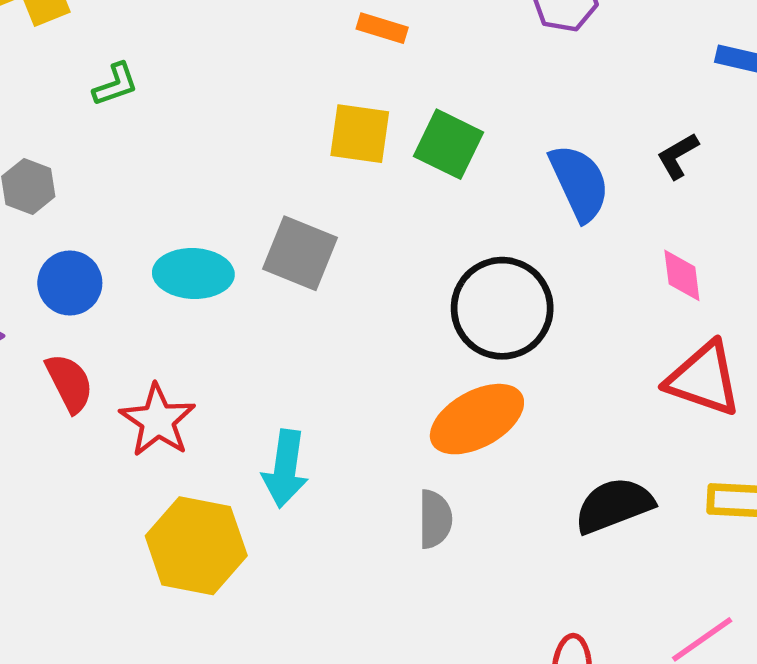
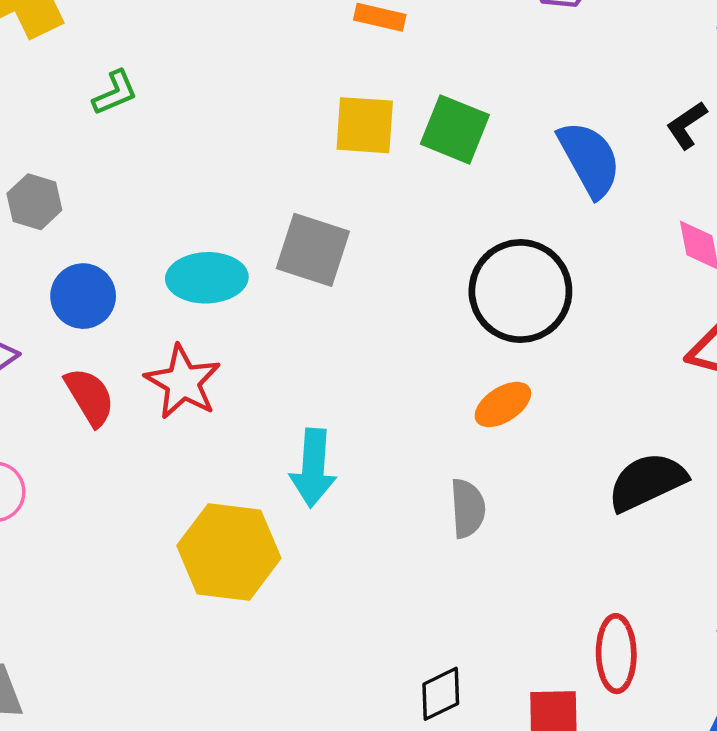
orange ellipse: (477, 419) -> (503, 404), size x0.6
red star: (158, 420) -> (183, 382), moved

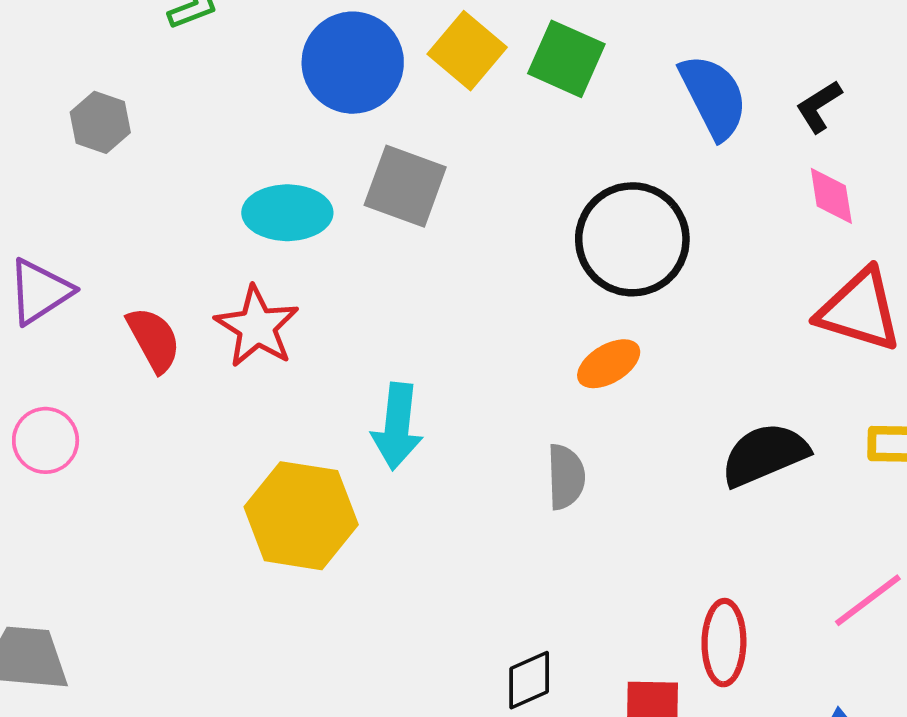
yellow square: (365, 125) -> (467, 51), turned 34
black L-shape: (687, 125) -> (819, 106), moved
blue circle: (83, 296) -> (353, 63), moved, size x1.4

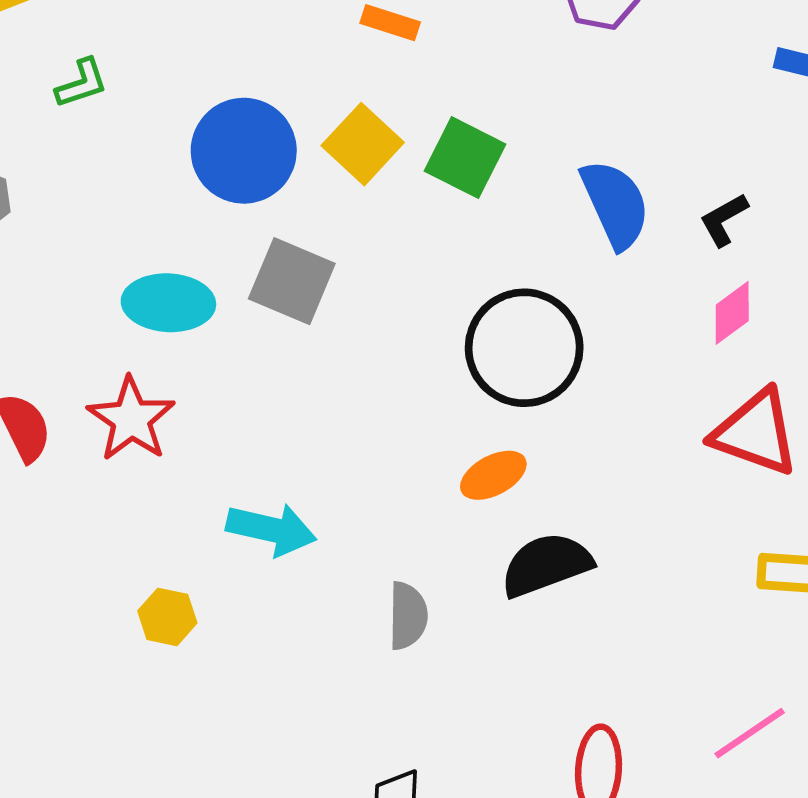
pink diamond: (831, 196) -> (732, 313), turned 60
cyan arrow: (397, 426) -> (271, 529), turned -86
black semicircle: (765, 455) -> (546, 565), moved
gray semicircle: (566, 477) -> (408, 616), moved
yellow hexagon: (301, 516) -> (167, 617), size x0.5

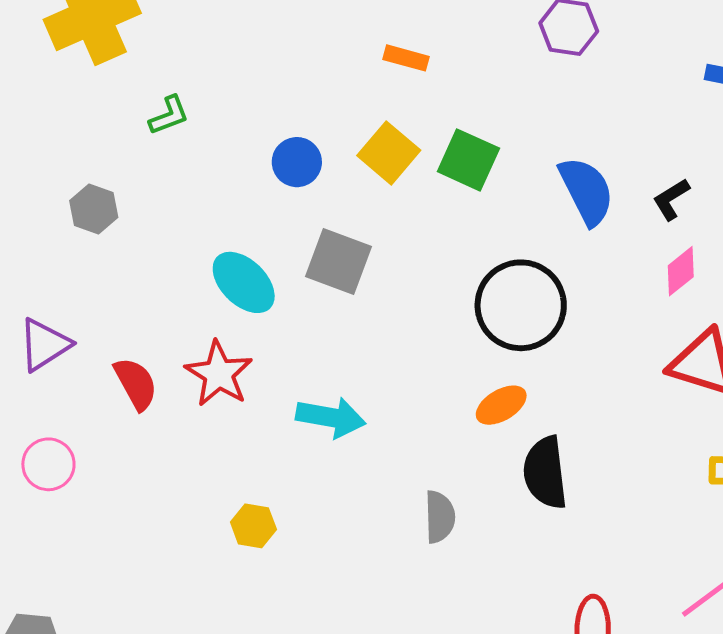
blue circle: (244, 151) -> (297, 162), size x0.6
cyan ellipse: (168, 303) -> (244, 282), turned 44
cyan arrow: (271, 529) -> (331, 417), moved
black semicircle: (546, 565) -> (545, 473), turned -74

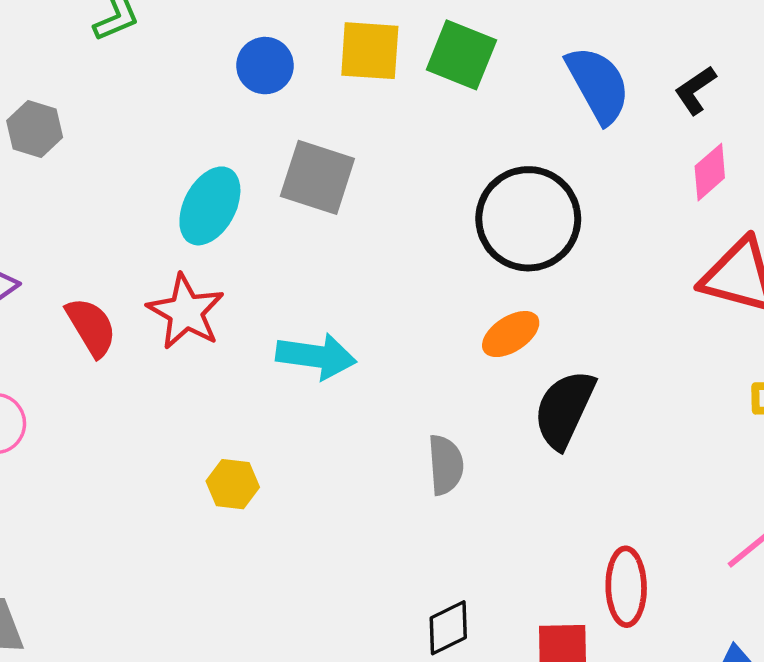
yellow square: (389, 153) -> (370, 51), turned -34
cyan ellipse: (244, 282) -> (210, 206), turned 76
black semicircle: (545, 473) -> (564, 409), turned 34

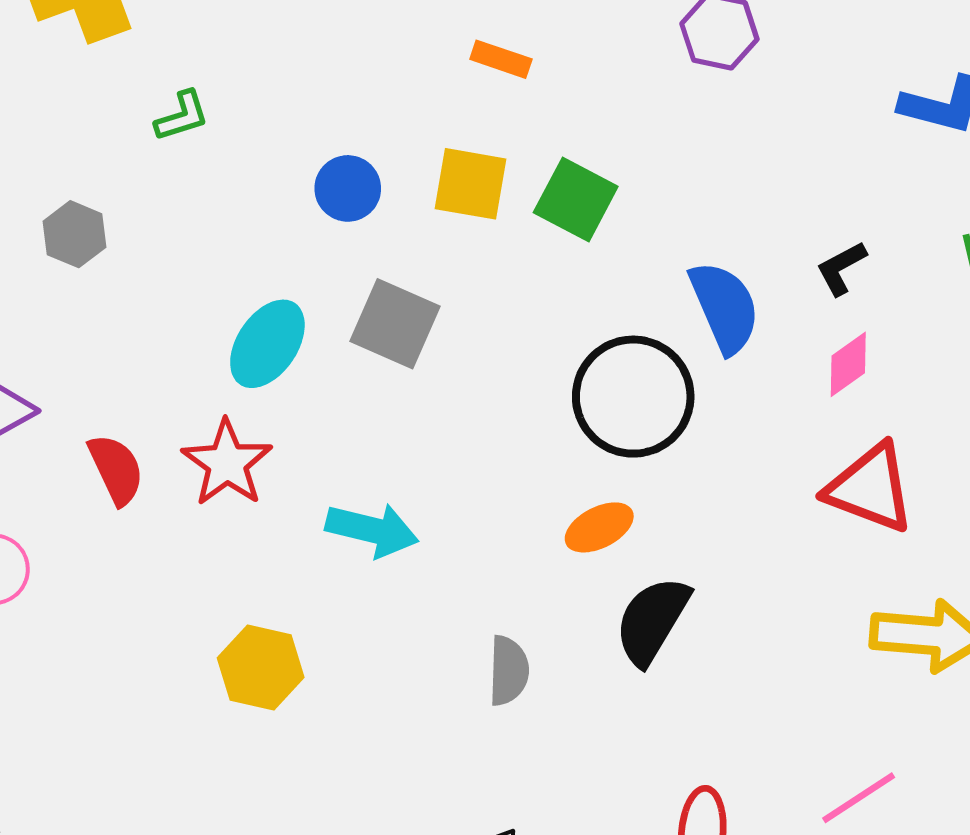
blue semicircle: (598, 85) -> (725, 307), moved
yellow hexagon: (233, 484) -> (261, 668), size x1.4

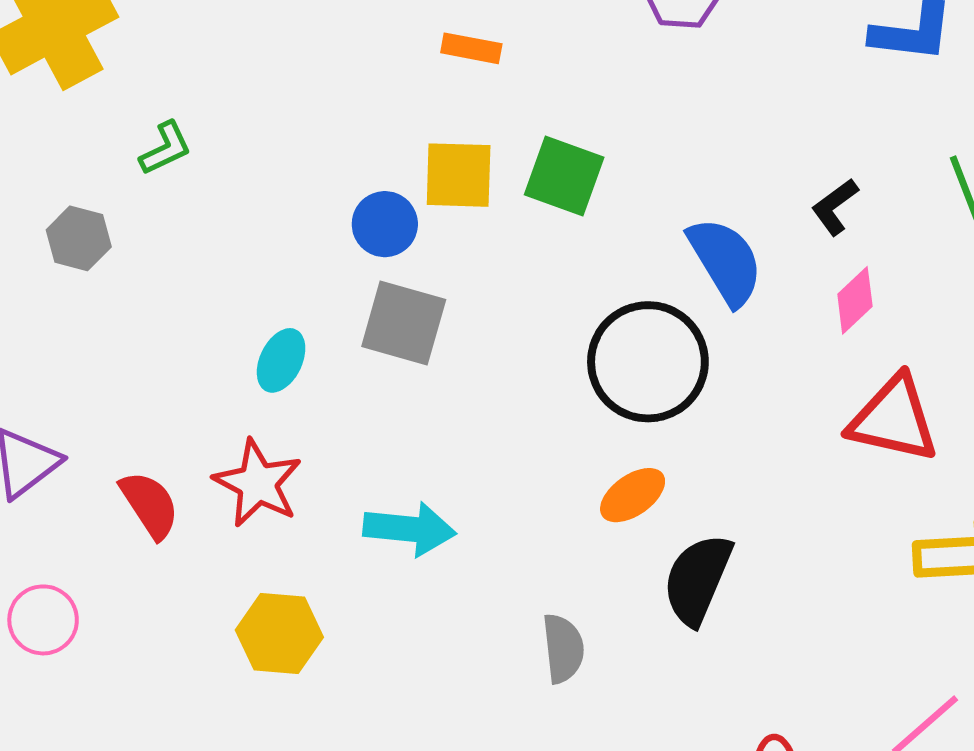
blue circle: (348, 188) -> (385, 224), moved
gray hexagon: (75, 234) -> (79, 238), moved
cyan ellipse: (267, 344) -> (281, 360), size x0.7
yellow hexagon: (261, 668) -> (279, 634), moved

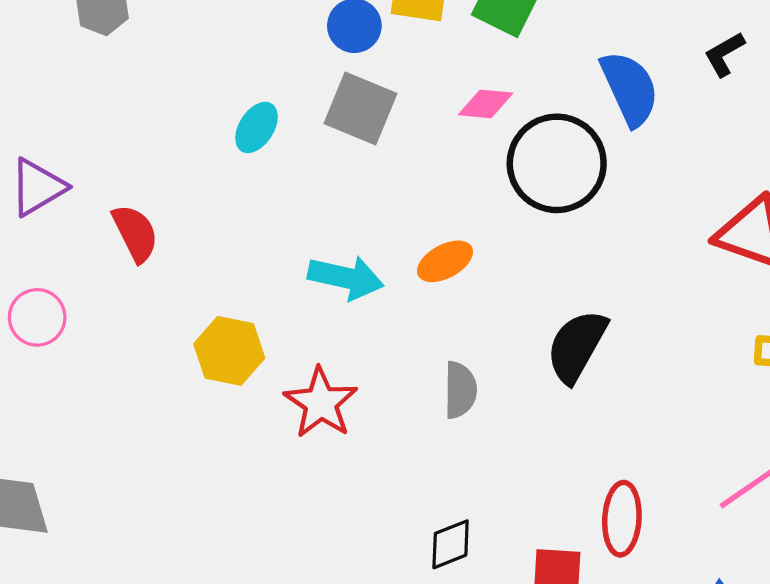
pink diamond: (855, 300) -> (486, 104), moved, turned 42
red star: (258, 483) -> (321, 403), moved
orange ellipse: (633, 495) -> (445, 261), moved

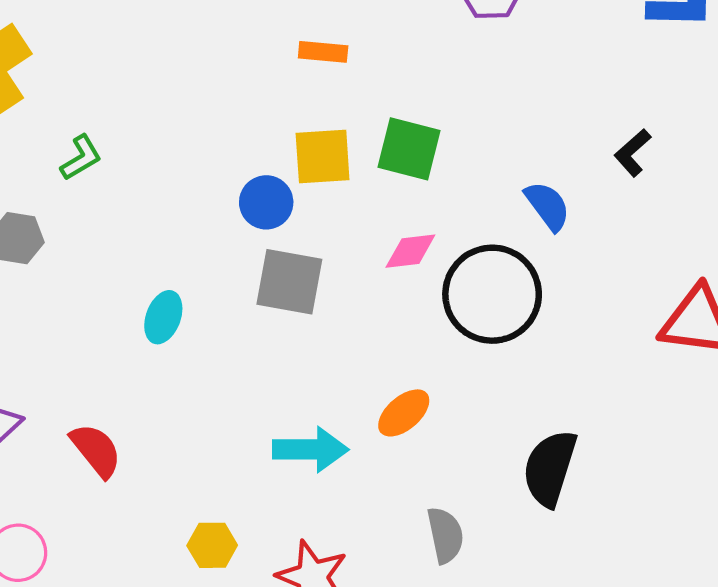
blue semicircle: (630, 88) -> (548, 206), size x0.7
cyan ellipse: (257, 127) -> (163, 317), moved
yellow hexagon: (229, 351) -> (212, 545), size x0.7

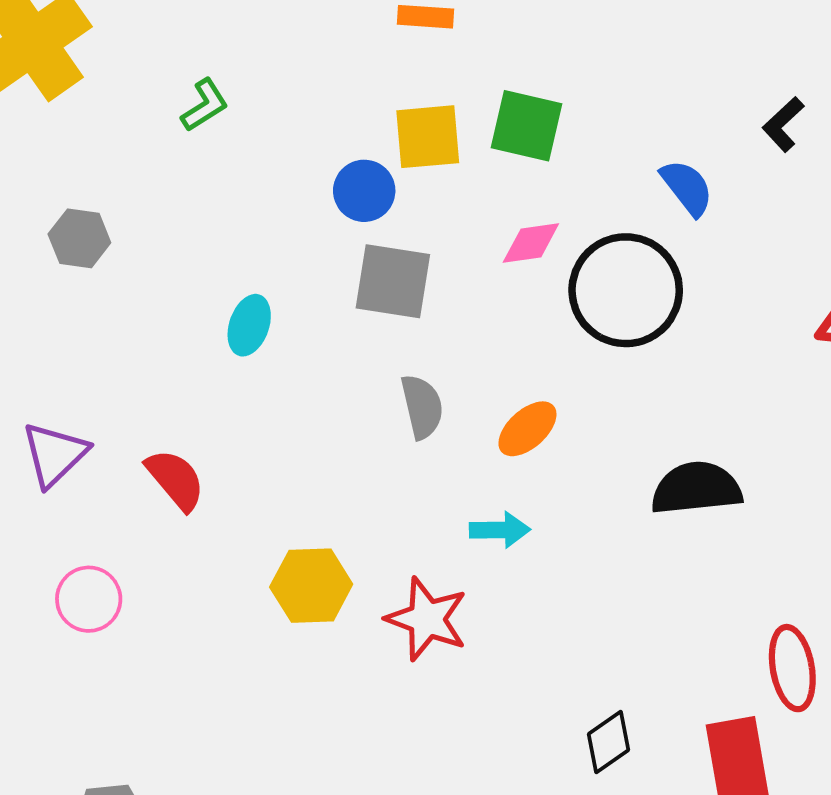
green L-shape: (81, 158) -> (205, 105), moved
cyan arrow: (310, 450) -> (500, 530), moved, size x0.7
black semicircle: (550, 468) -> (696, 488), turned 68
gray semicircle: (445, 535) -> (422, 407), moved
yellow hexagon: (212, 545) -> (311, 586), size x1.4

